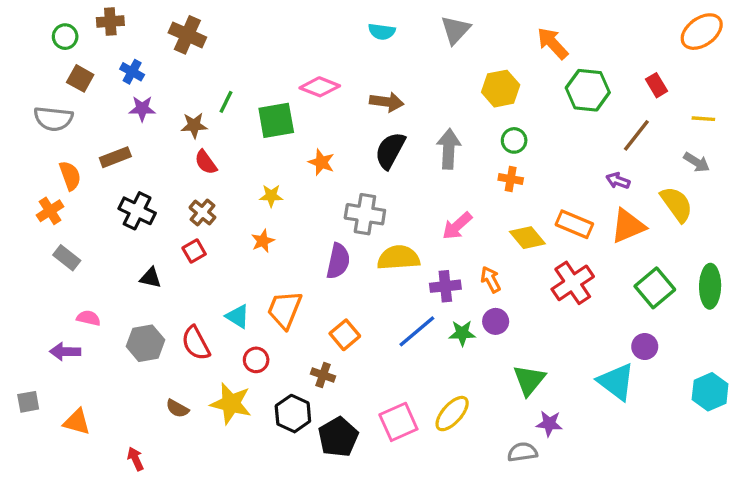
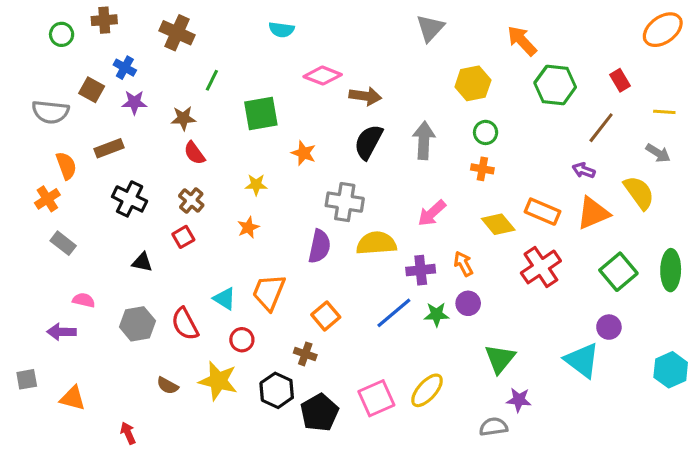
cyan semicircle: (382, 32) -> (281, 30), moved
brown square: (80, 78) -> (92, 90), moved
pink diamond: (320, 87) -> (323, 76), moved
green line: (226, 102) -> (212, 80), moved

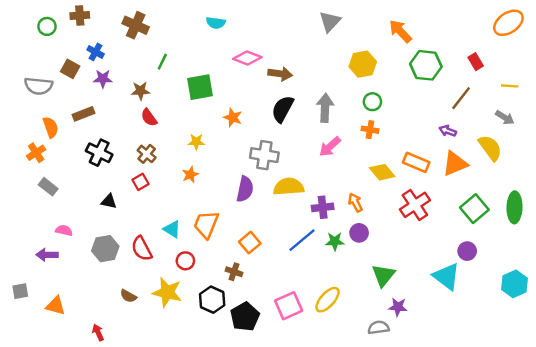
pink arrow: (432, 213) -> (330, 147), moved

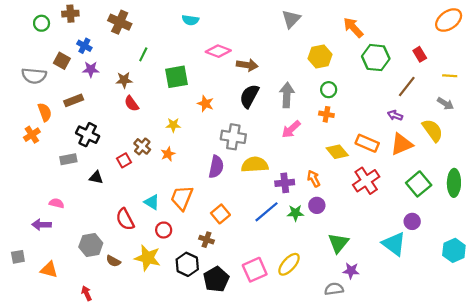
brown cross: (147, 154) -> (142, 146), moved
gray rectangle: (48, 187) -> (68, 159), moved, turned -49
gray hexagon: (105, 249) -> (91, 245), moved

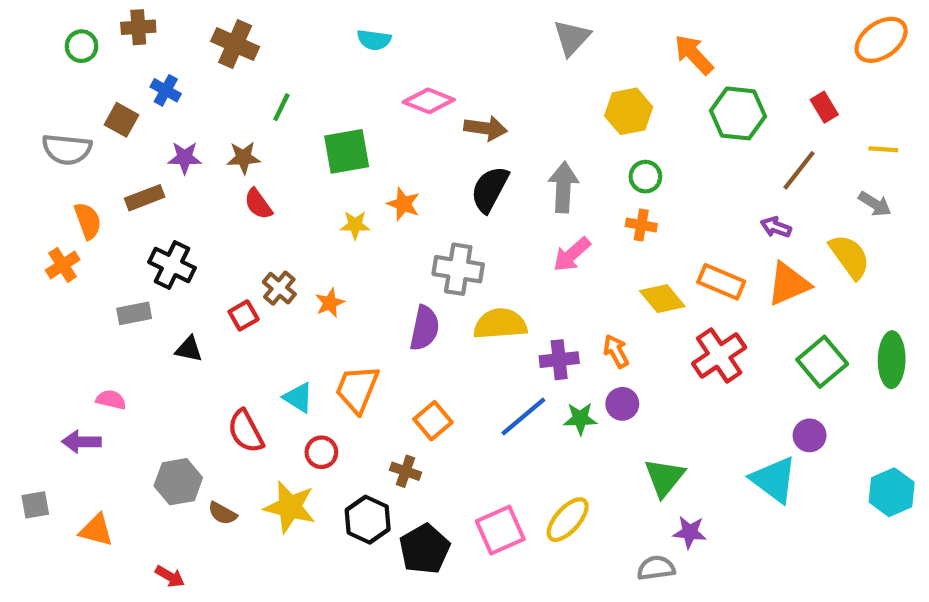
purple star: (91, 69) -> (185, 158), moved
yellow star: (173, 125) -> (355, 225), moved
red arrow: (87, 293) -> (170, 576), turned 144

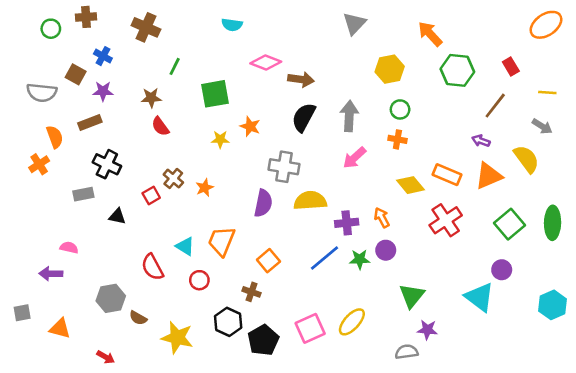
purple star: (185, 158) -> (103, 91), moved
yellow star: (290, 507) -> (177, 338), moved

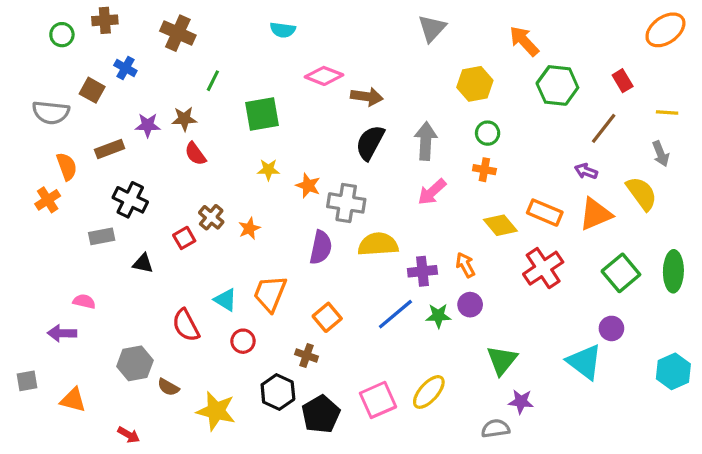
purple star: (103, 91) -> (148, 125), moved
orange star: (250, 126) -> (308, 186), moved
gray arrow: (542, 126) -> (661, 154), turned 36

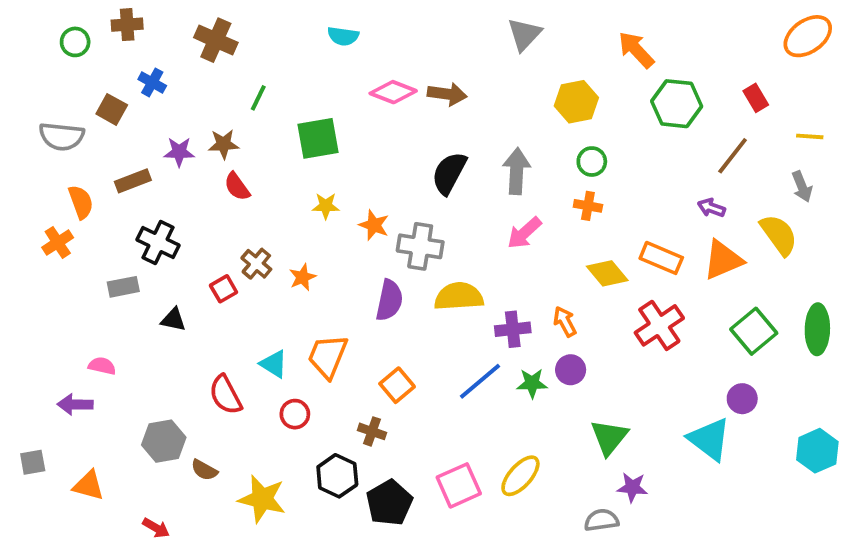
brown arrow: (367, 97) -> (447, 94), moved

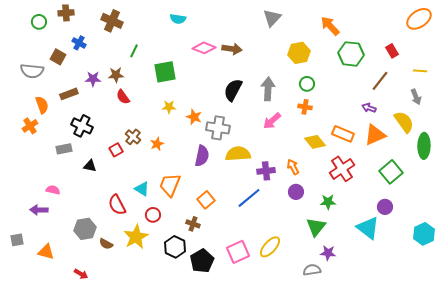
green ellipse: (817, 329) -> (424, 146), moved
green star: (532, 383) -> (328, 202), moved
yellow star: (262, 499) -> (136, 237), moved, turned 30

